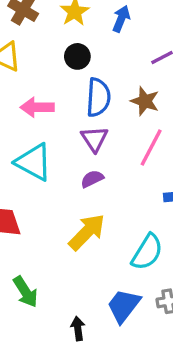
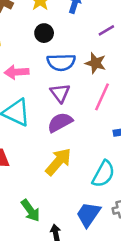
blue semicircle: (98, 97) -> (61, 62), turned 88
purple semicircle: (92, 179) -> (60, 122), size x1.5
green arrow: (25, 292) -> (30, 211), moved

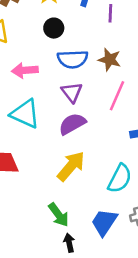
purple line: (106, 30) -> (110, 13), moved, turned -56
green arrow: (30, 211) -> (59, 215), moved

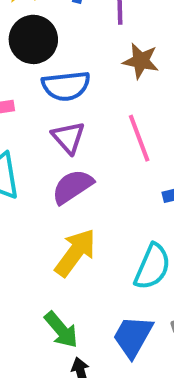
black circle: (54, 28) -> (33, 39), size x1.5
brown star: (110, 60) -> (141, 61), moved
pink line: (117, 96) -> (139, 138), turned -40

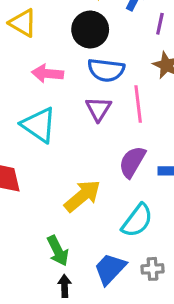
pink line: (139, 138) -> (138, 104), moved
purple semicircle: (72, 187) -> (132, 162), moved, turned -40

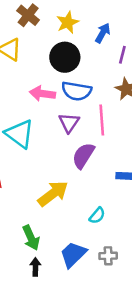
pink arrow: (47, 74) -> (42, 94), moved
purple semicircle: (132, 162) -> (83, 155), moved
cyan semicircle: (137, 221) -> (97, 216), size x0.6

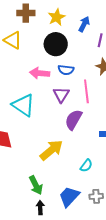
brown cross: (28, 15) -> (26, 13), turned -36
blue semicircle: (77, 91) -> (66, 70), size x0.7

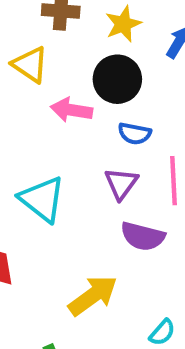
pink arrow: (40, 73) -> (71, 110), moved
purple semicircle: (73, 120) -> (143, 236), turned -110

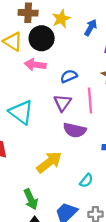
black circle: (117, 79) -> (42, 38), moved
blue semicircle: (135, 133) -> (69, 76), turned 147

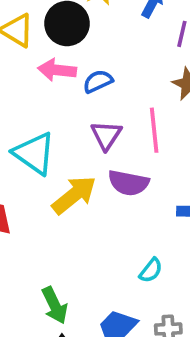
blue semicircle: (69, 76) -> (98, 81), moved
yellow arrow: (49, 162) -> (74, 195), moved

